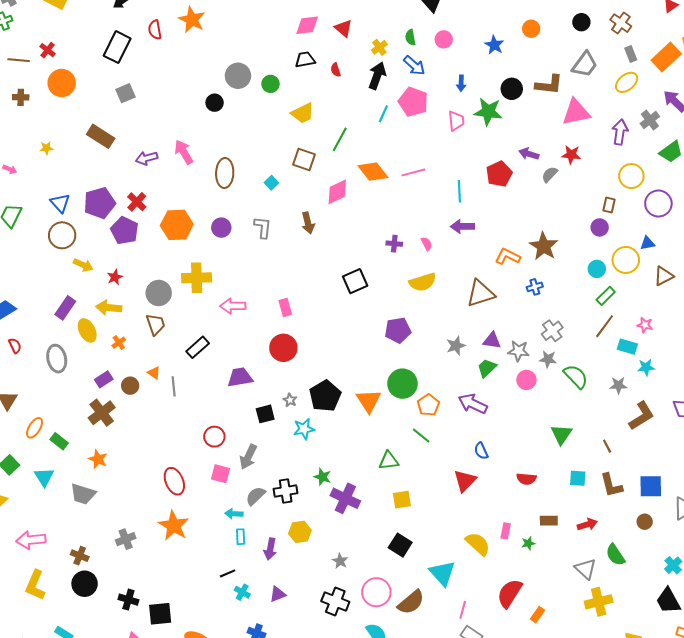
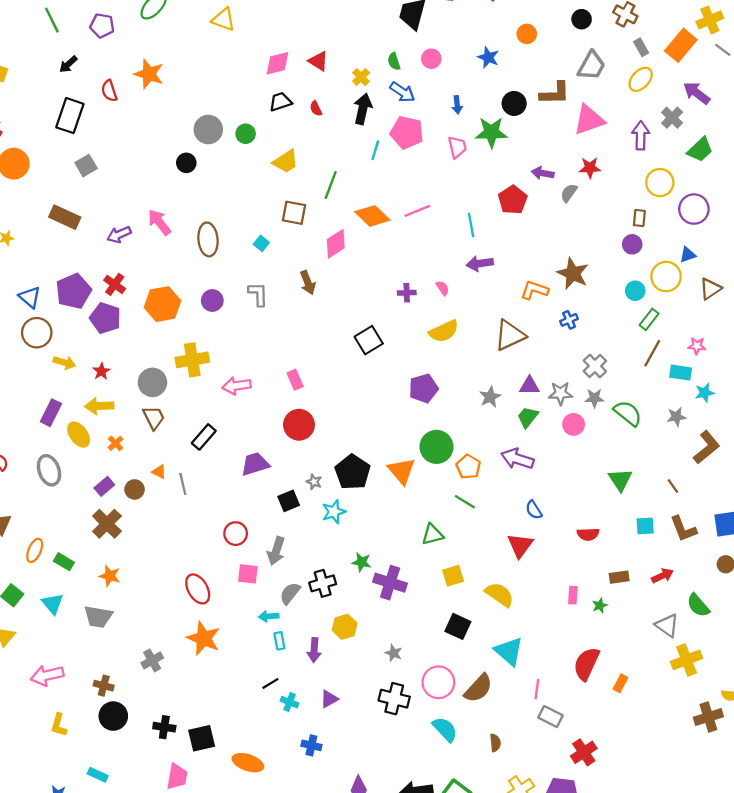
yellow semicircle: (478, 544) -> (500, 594), moved
yellow L-shape: (35, 585) -> (59, 725), size x0.7

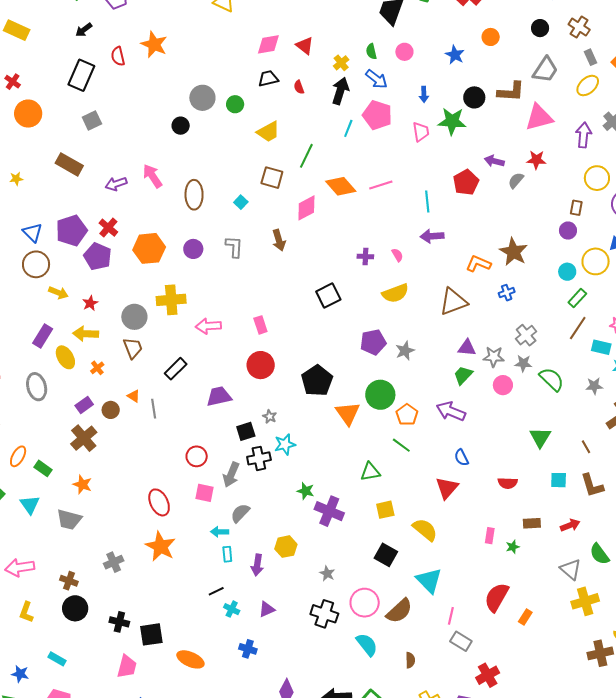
gray star: (490, 397) -> (405, 351), moved
black pentagon: (353, 472) -> (317, 381), moved
black cross: (323, 583) -> (259, 458), moved

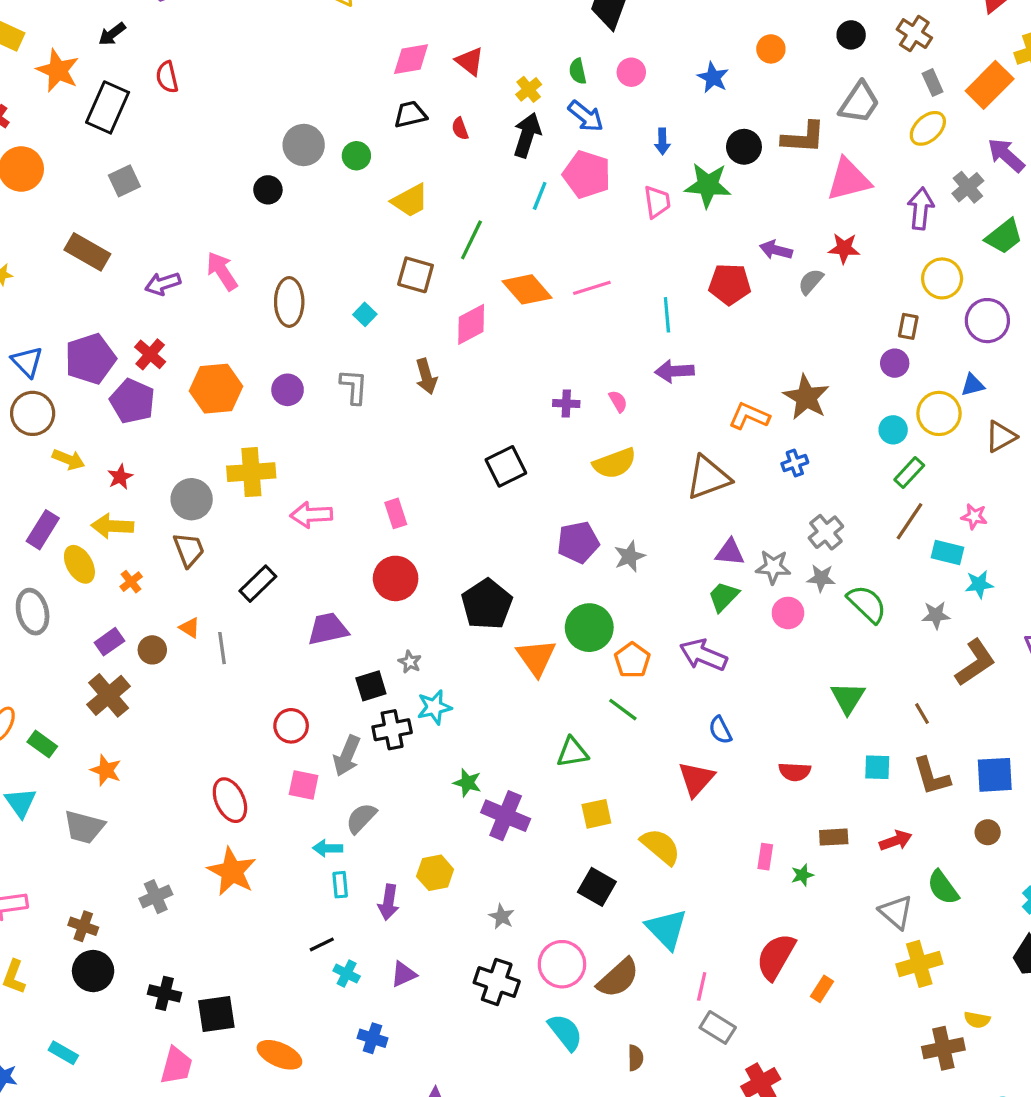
orange star: (154, 44) -> (58, 70), moved
red pentagon: (466, 182) -> (730, 284), turned 30

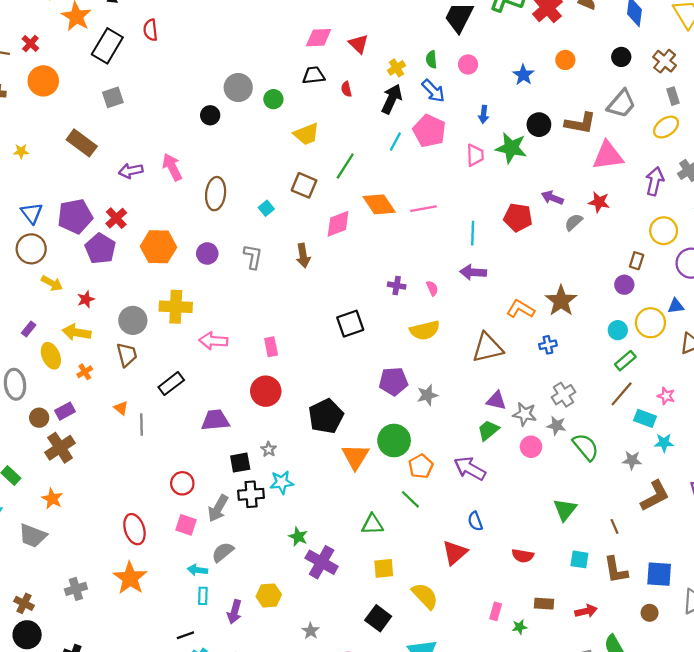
purple rectangle: (43, 530) -> (29, 329), size x0.6
brown circle: (152, 650) -> (39, 418), moved

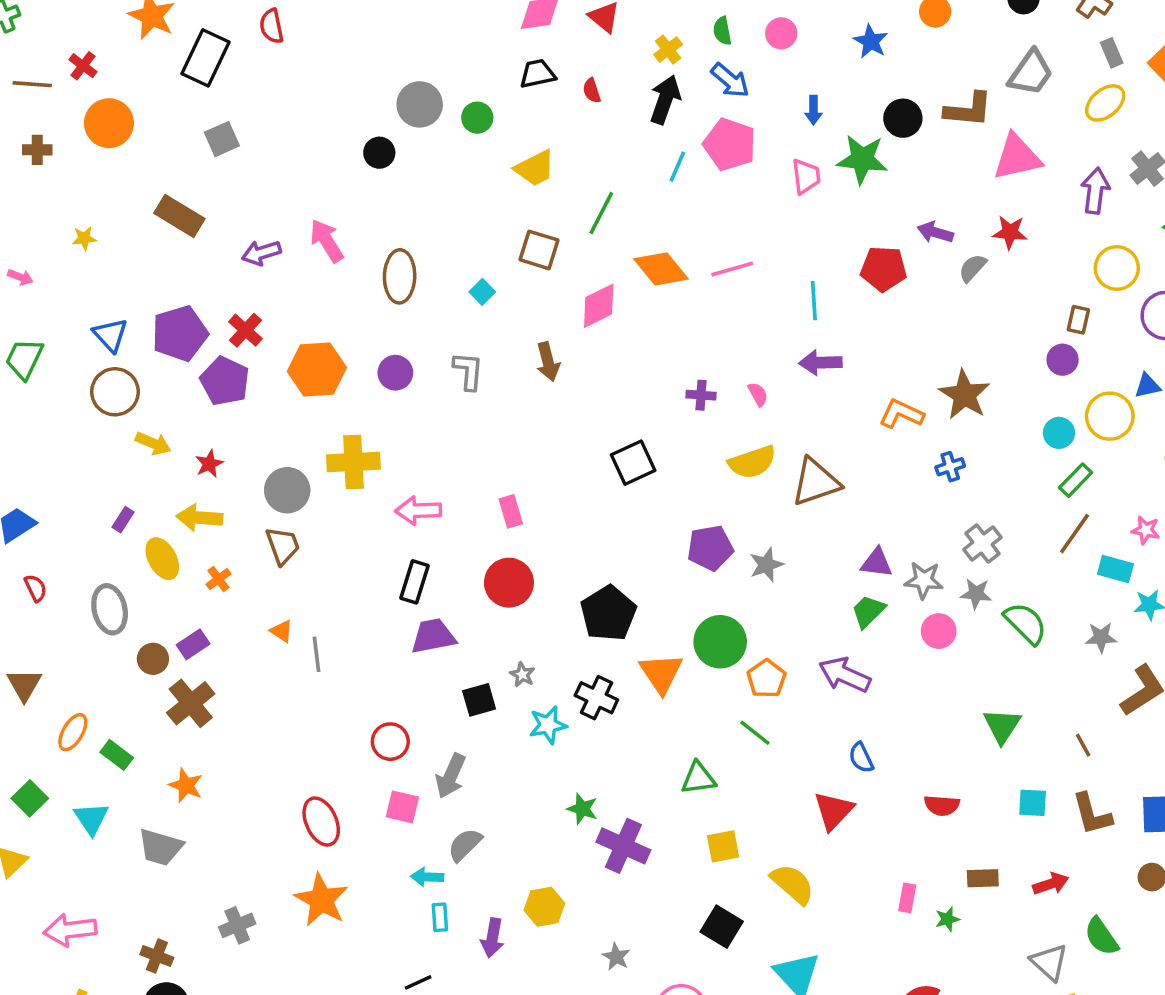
brown triangle: (488, 348) -> (816, 482), moved
black rectangle: (171, 384) -> (415, 582), moved, turned -30
black cross: (251, 494) -> (596, 698), moved, turned 35

